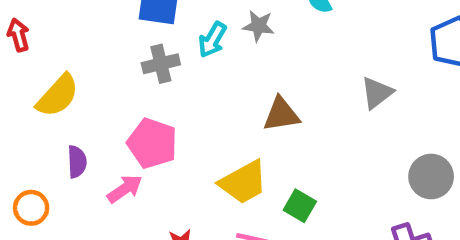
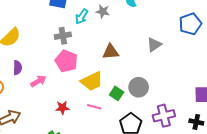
gray cross: (161, 64) -> (63, 36), moved
pink pentagon: (152, 143) -> (66, 61), moved
gray circle: (431, 177) -> (139, 87), moved

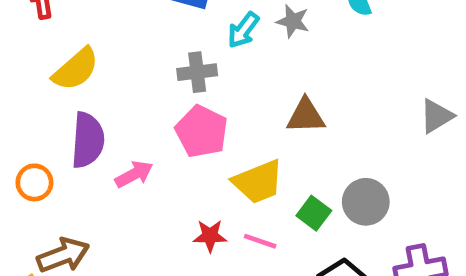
gray triangle: (154, 45) -> (437, 116), moved
purple semicircle: (18, 68) -> (88, 140), size x1.6
red star: (62, 108) -> (210, 236), moved

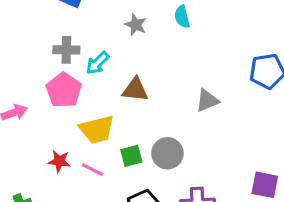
cyan arrow: (243, 30) -> (97, 63), moved
gray triangle: (437, 116) -> (207, 101), moved
green square: (314, 213) -> (131, 156), turned 30

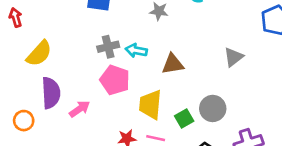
cyan arrow: (97, 63) -> (136, 51), turned 70
yellow trapezoid: (97, 129) -> (150, 105), turned 124

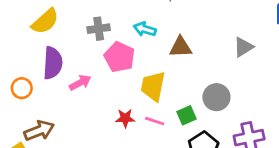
gray cross: (108, 47) -> (99, 29), moved
green square: (184, 119) -> (187, 115), moved

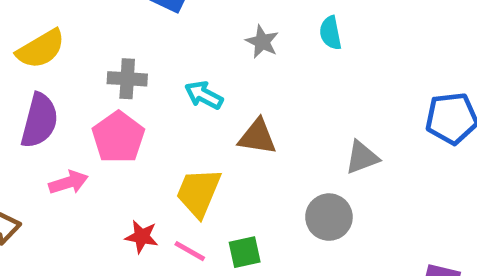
pink pentagon: (120, 57) -> (118, 137), moved
pink arrow: (80, 83) -> (68, 182), moved
gray circle: (216, 97) -> (329, 217), moved

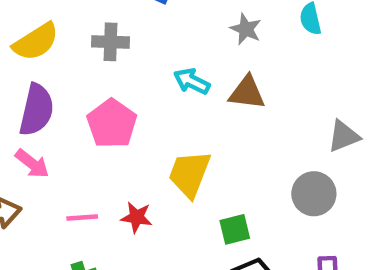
gray cross: (127, 79) -> (111, 42), moved
brown triangle: (257, 137) -> (247, 93), moved
pink arrow: (68, 182) -> (32, 164), moved, turned 57
pink line: (190, 251) -> (82, 217), moved, turned -32

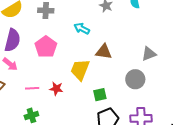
brown triangle: (247, 93) -> (104, 52), moved

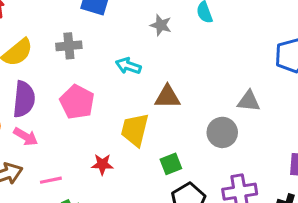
gray triangle: (149, 54) -> (249, 101), moved, turned 35
pink line: (32, 88) -> (51, 180), moved

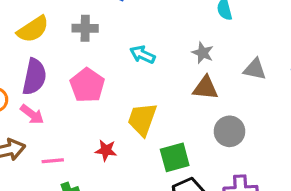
gray star: (161, 25) -> (203, 53), moved
brown triangle: (167, 97) -> (205, 88), moved
gray triangle: (249, 101) -> (255, 69), moved
green square: (171, 164) -> (175, 157), size x1.4

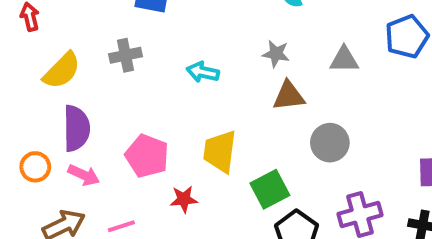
pink pentagon: (87, 85) -> (147, 156), moved

